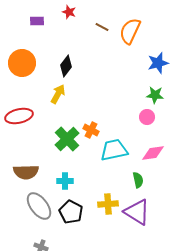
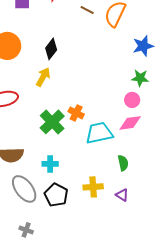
pink diamond: (153, 153) -> (130, 123), moved
purple triangle: (137, 212) -> (122, 195), size x0.5

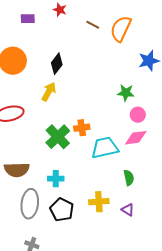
green star: (140, 78) -> (126, 93), moved
orange cross: (76, 113) -> (82, 128), turned -35
gray ellipse: (24, 189) -> (30, 204), turned 44

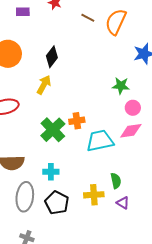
green semicircle: (129, 178) -> (116, 181), moved

